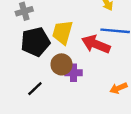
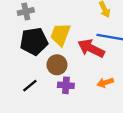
purple cross: (74, 73) -> (66, 85), moved
orange arrow: (118, 88) -> (105, 83), moved

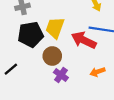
purple cross: (66, 85) -> (61, 75), turned 32
black line: (30, 86) -> (11, 69), moved

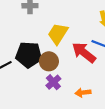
black pentagon: (31, 34) -> (29, 55), moved
orange arrow: (97, 72) -> (83, 93), moved

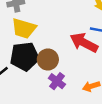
yellow trapezoid: (58, 34) -> (24, 28), moved, turned -95

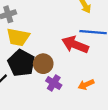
black pentagon: (25, 56) -> (21, 63), turned -30

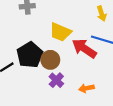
yellow trapezoid: (18, 37) -> (60, 32), moved

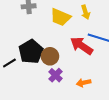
yellow arrow: (102, 14) -> (85, 12), moved
yellow trapezoid: (60, 32) -> (60, 17), moved

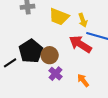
yellow arrow: (85, 12) -> (83, 20), moved
orange arrow: (84, 83) -> (83, 80), turned 64

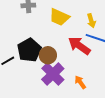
yellow arrow: (83, 20) -> (91, 21), moved
purple cross: (55, 74) -> (53, 74), size x1.6

